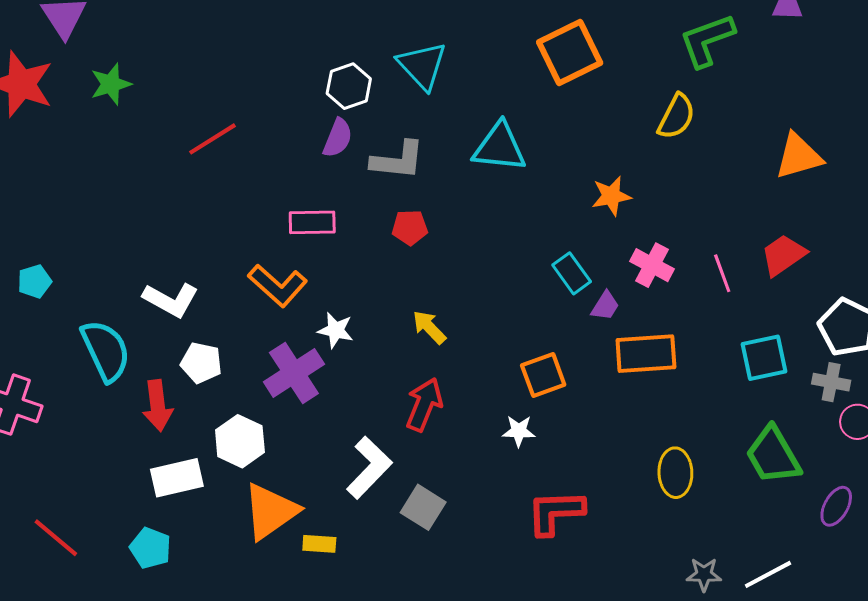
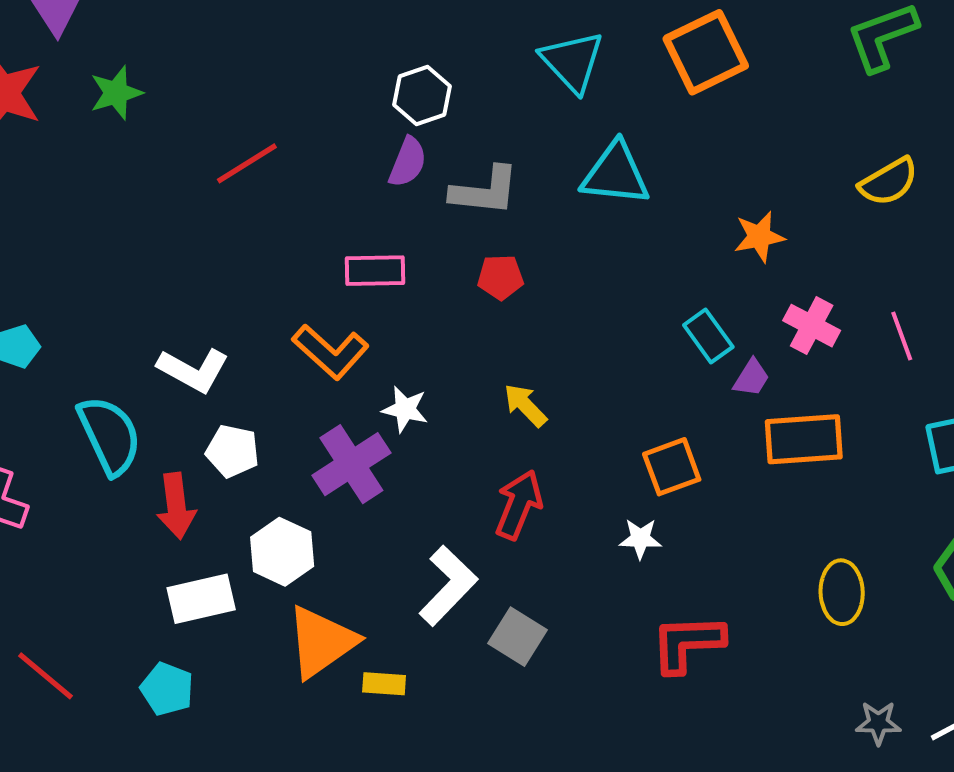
cyan triangle: (422, 66) -> (572, 61), moved
yellow semicircle: (676, 117) -> (889, 182), moved, turned 33

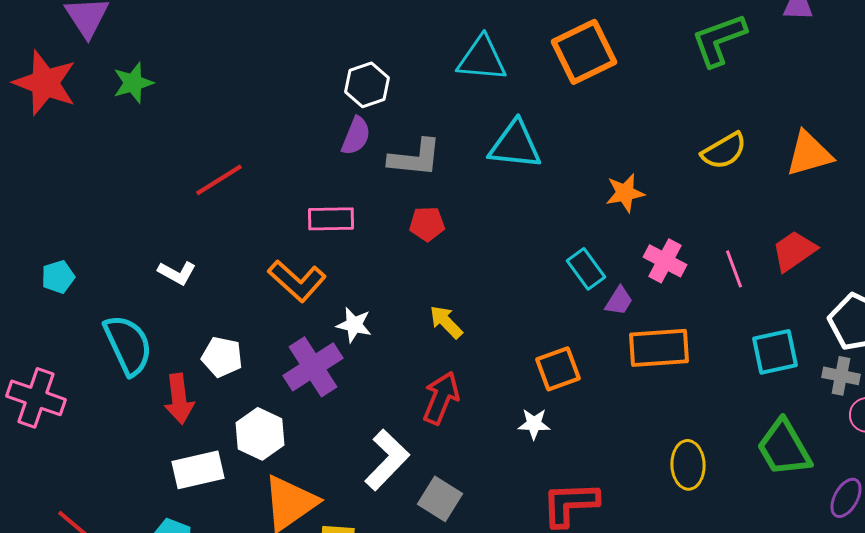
cyan triangle: (572, 61) -> (482, 59), turned -42
red line: (247, 163) -> (219, 180), moved
white L-shape: (193, 370) -> (177, 273), moved, size x0.7

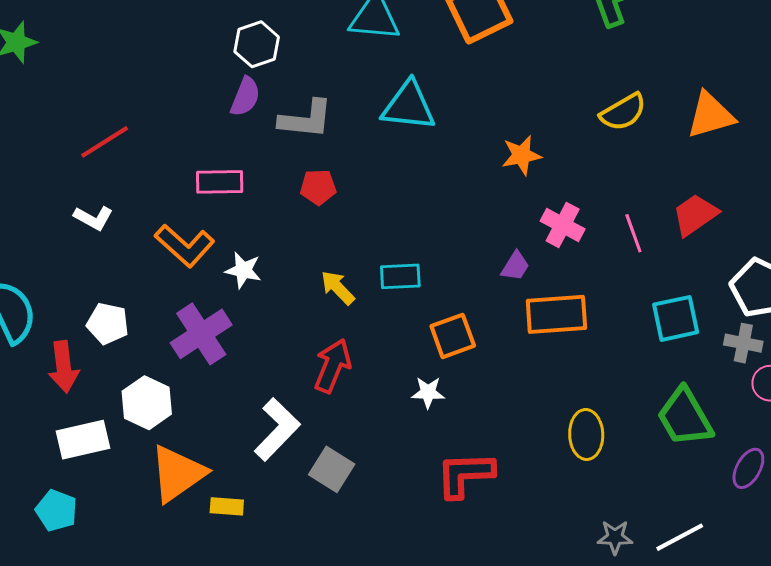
cyan rectangle: (586, 269) -> (400, 276), moved, turned -57
white L-shape: (177, 273) -> (93, 218), moved
white star: (354, 325) -> (243, 270), moved

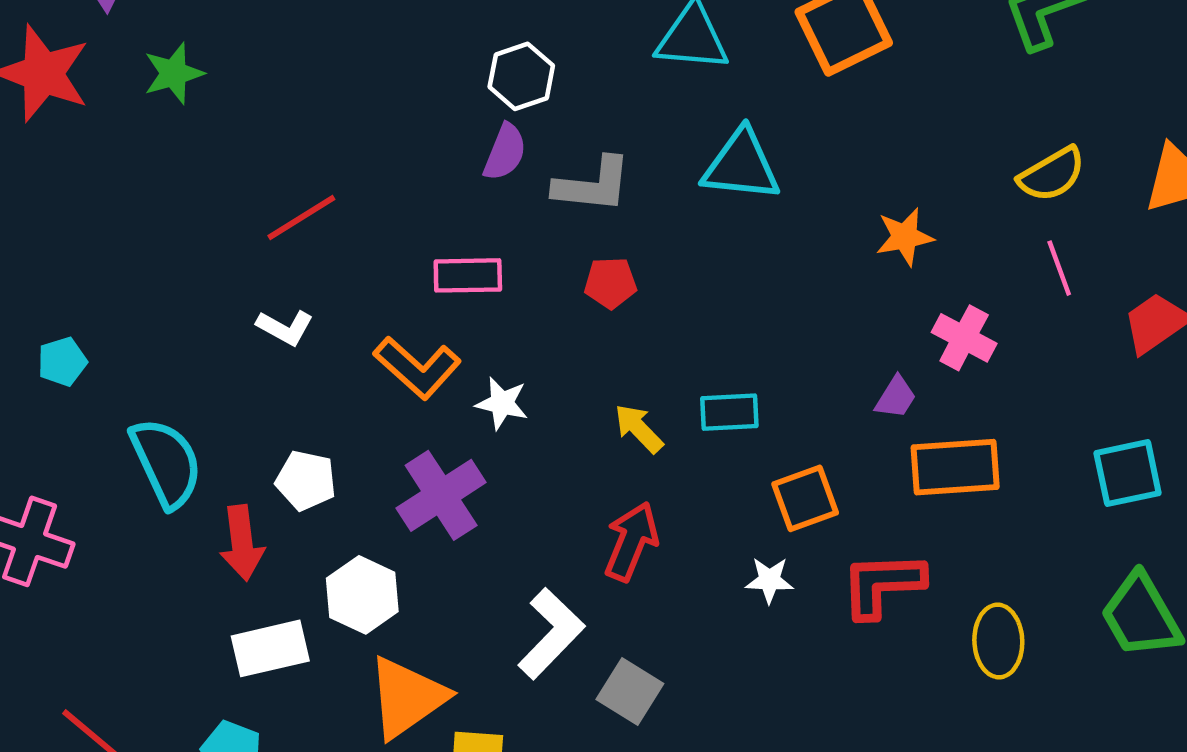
pink line: (633, 233) -> (1059, 268), moved
red L-shape: (465, 475) -> (882, 585), moved

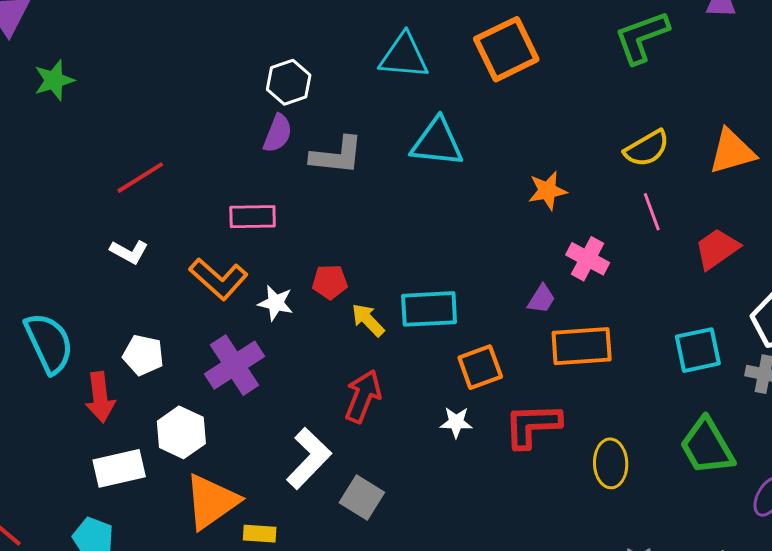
red pentagon: (610, 283) -> (330, 282), moved
cyan rectangle: (729, 412) -> (429, 309), size x1.4

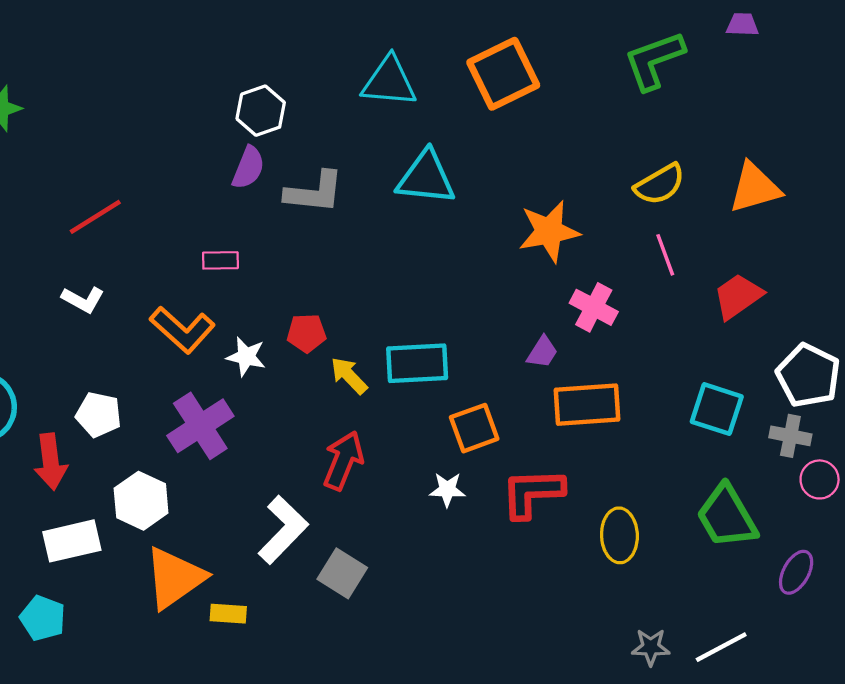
orange star: (547, 191) -> (549, 231), size x1.4
pink rectangle: (253, 217) -> (220, 260), size x0.7
cyan square: (698, 350) -> (717, 409), turned 30

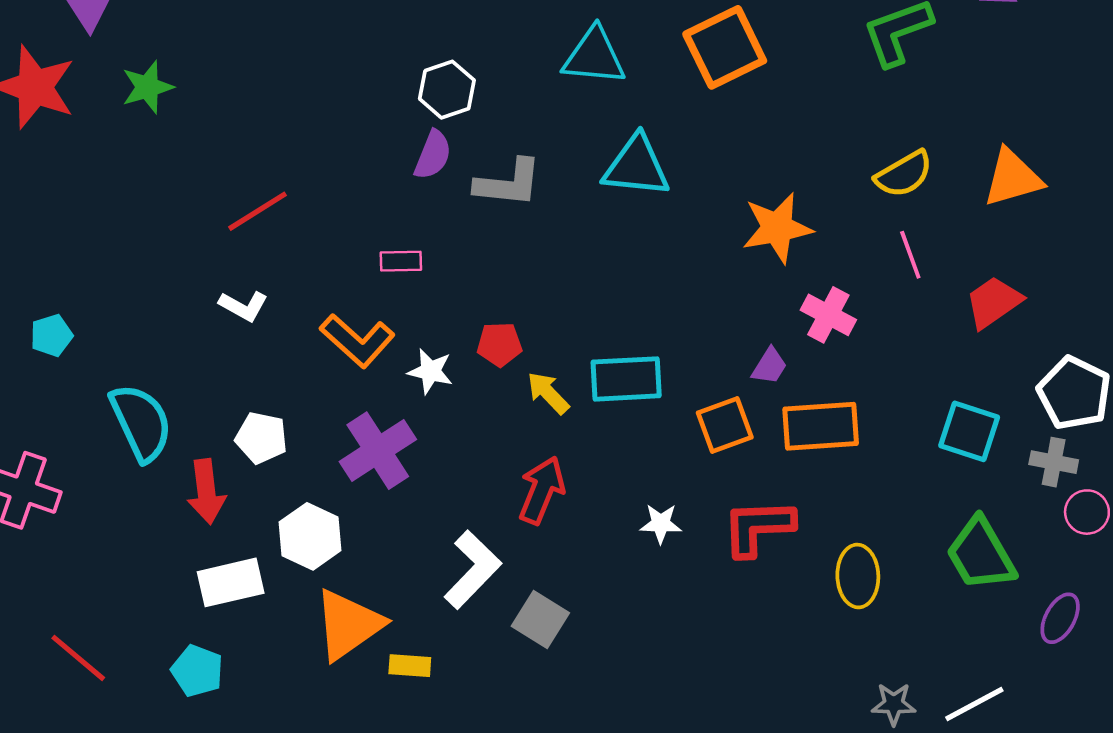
orange square: (474, 428) -> (725, 425), moved

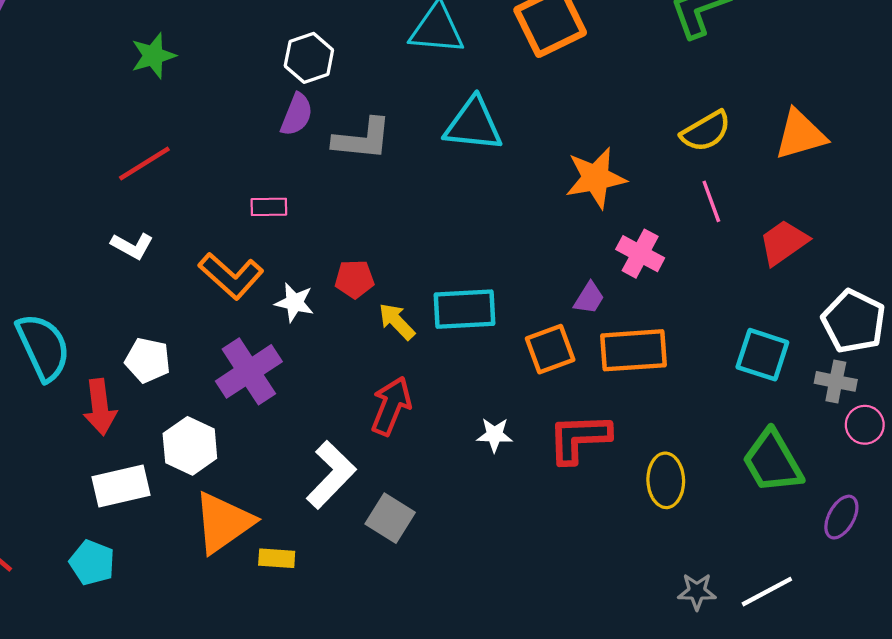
green star: (147, 87) -> (153, 56), moved

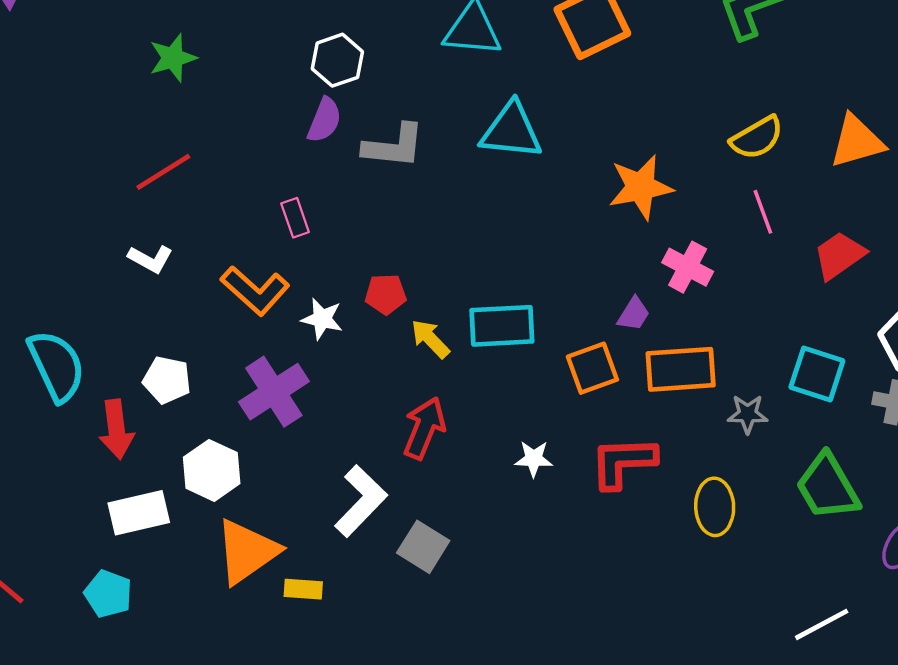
pink rectangle: (269, 207) -> (295, 218), turned 72
gray star: (697, 592) -> (748, 414), moved

